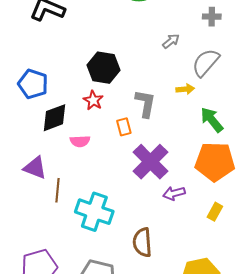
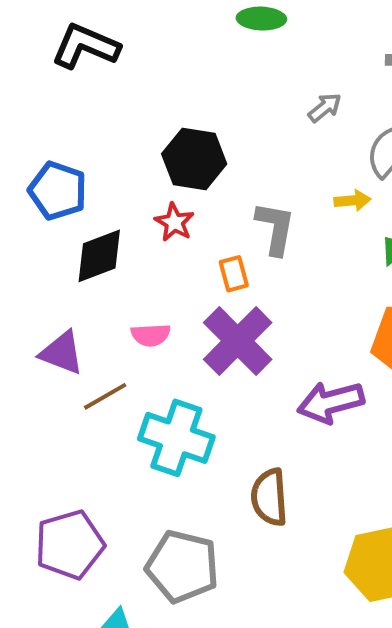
pink semicircle: (80, 141) -> (151, 335), moved
purple cross: (150, 162) -> (238, 341), moved
brown line: (58, 190) -> (105, 396), turned 55
purple arrow: (174, 193) -> (331, 402), size x1.5

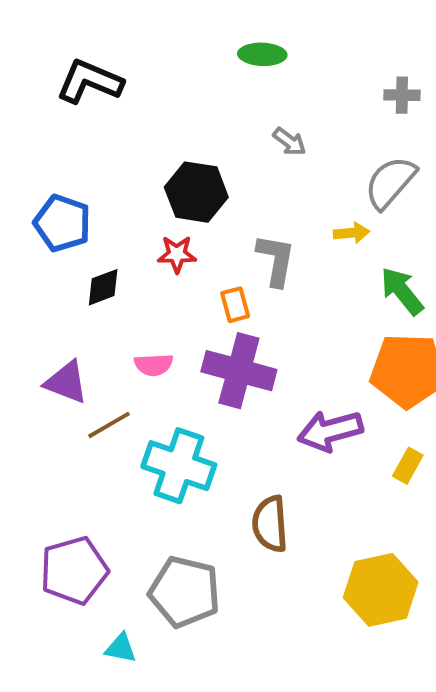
gray arrow: (325, 108) -> (289, 142), moved, turned 76
red star: (174, 222) -> (177, 254), turned -30
black diamond: (99, 256) -> (103, 287), size x0.7
purple cross: (238, 341) -> (239, 371), turned -30

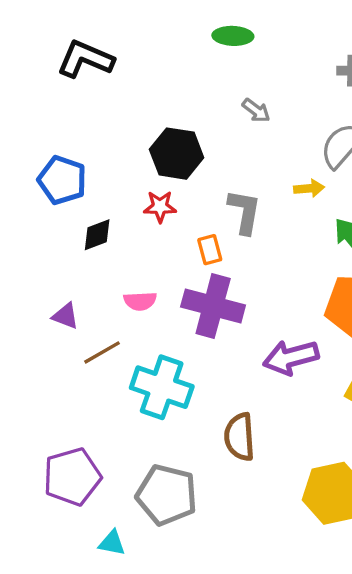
purple triangle: (66, 382) -> (66, 316), size x0.7

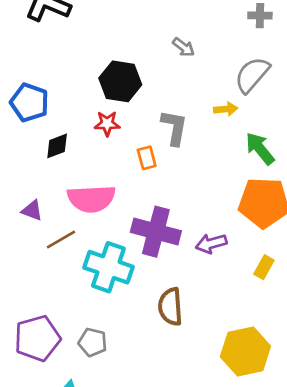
pink semicircle: (140, 301) -> (91, 199), size x1.8
purple cross: (213, 306) -> (156, 232), moved
purple arrow: (291, 357) -> (211, 243), size x0.7
gray pentagon: (167, 495) -> (93, 342), moved, size x0.6

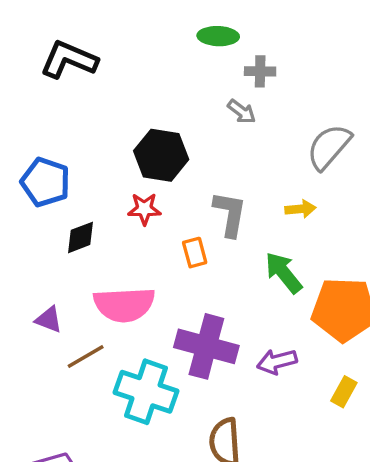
gray cross: (260, 16) -> (260, 71), moved
yellow arrow: (226, 109) -> (300, 209), moved
green arrow: (260, 149) -> (284, 273), moved

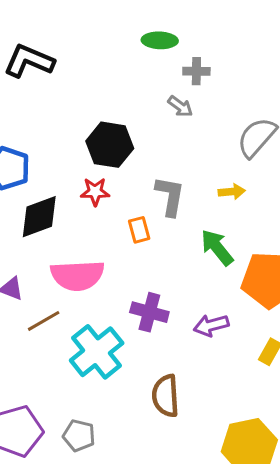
black diamond: (81, 237) -> (39, 217), size x1.5
purple cross: (206, 346) -> (149, 312), size x0.7
cyan cross: (146, 392) -> (97, 352), turned 32

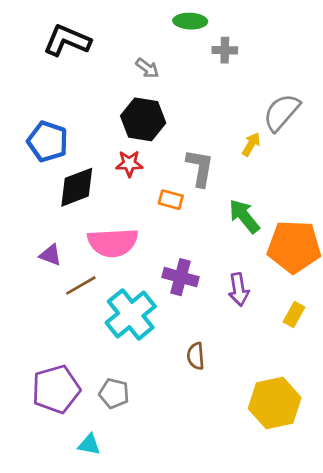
gray arrow: (180, 106) -> (147, 68), moved
yellow arrow: (232, 192) -> (251, 144), moved, turned -55
orange rectangle: (139, 230) -> (171, 200), turned -60
purple arrow: (211, 325) -> (239, 290), turned -84
brown semicircle: (166, 396) -> (196, 356), size x0.7

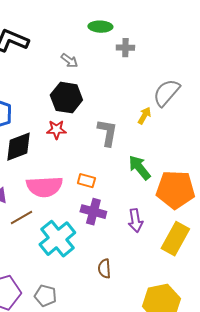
orange rectangle: (171, 200) -> (86, 181), moved
yellow rectangle: (294, 314) -> (175, 239), size x1.8

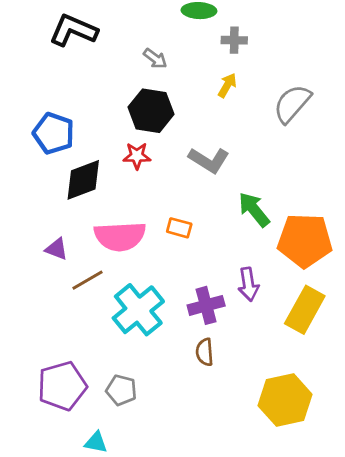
yellow arrow: (144, 116) -> (227, 85), moved
gray L-shape: (107, 133) -> (209, 160), turned 112
purple cross: (93, 212) -> (206, 305), moved, turned -30

